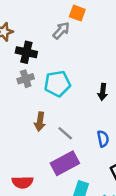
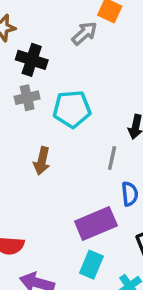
gray line: (65, 133) -> (112, 158), moved, turned 56
purple rectangle: (65, 163) -> (96, 223), moved

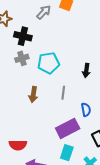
gray arrow: (84, 33) -> (44, 12), moved
gray line: (112, 158) -> (63, 93), moved

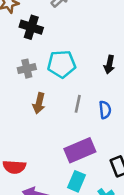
gray cross: (22, 58) -> (27, 69), moved
black arrow: (86, 70) -> (109, 65), moved
blue semicircle: (86, 110) -> (105, 110), moved

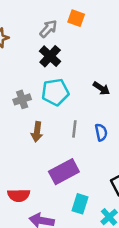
black cross: (31, 27) -> (50, 56), moved, turned 30
black arrow: (109, 65) -> (101, 88), turned -63
purple rectangle: (80, 150) -> (64, 172), moved

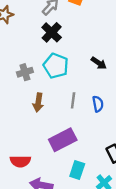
cyan pentagon: (55, 92) -> (56, 66), turned 30

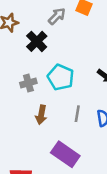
black cross: (52, 32) -> (37, 41), moved
purple rectangle: (63, 140) -> (65, 154), turned 60

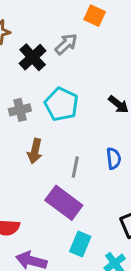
gray arrow: (57, 16) -> (66, 44), moved
gray line: (77, 114) -> (75, 167), moved

